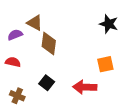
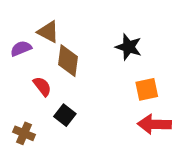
black star: (109, 24) -> (129, 47), moved
red semicircle: (13, 62) -> (42, 86), moved, turned 40
red arrow: (85, 87) -> (154, 124), moved

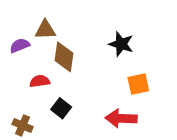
brown triangle: (48, 32) -> (45, 30), turned -30
red semicircle: (42, 86) -> (40, 81), turned -60
red arrow: (154, 124) -> (121, 118), moved

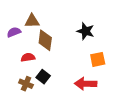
brown cross: (23, 125) -> (26, 84), moved

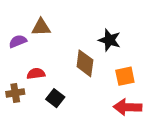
brown diamond: (45, 40) -> (85, 63), moved
brown cross: (26, 84) -> (15, 93), moved, turned -32
red arrow: (86, 84) -> (128, 107), moved

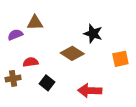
brown diamond: (85, 63) -> (72, 53), turned -65
orange square: (125, 76) -> (120, 59), moved
red arrow: (128, 107) -> (90, 91), moved

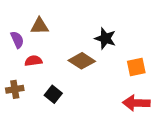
purple semicircle: (15, 35) -> (17, 40), turned 88
red semicircle: (31, 62) -> (33, 61), moved
red arrow: (90, 91) -> (136, 103), moved

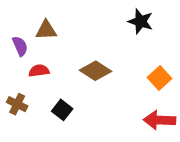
black star: (105, 38) -> (141, 21), moved
orange square: (136, 67) -> (159, 78), turned -30
brown cross: (15, 89) -> (17, 104), turned 35

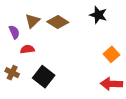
brown triangle: (46, 30) -> (32, 21), turned -42
brown diamond: (96, 71) -> (58, 22), moved
black square: (62, 110) -> (44, 77), size x1.5

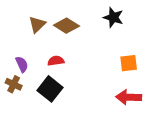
purple semicircle: (14, 32) -> (22, 64), moved
red semicircle: (27, 49) -> (56, 61), moved
orange square: (111, 54) -> (129, 63), turned 35

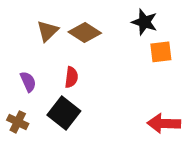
red semicircle: (56, 61) -> (71, 77), turned 105
orange square: (129, 63) -> (161, 52), moved
brown cross: (14, 84) -> (18, 122), moved

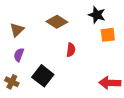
brown triangle: (48, 31) -> (17, 30), moved
red semicircle: (71, 77) -> (71, 50), moved
purple semicircle: (28, 82) -> (19, 55), turned -136

